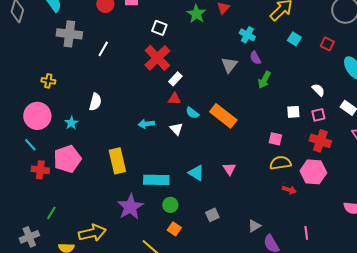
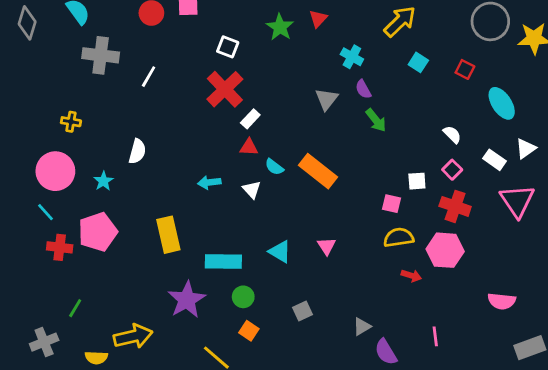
green arrow: (264, 80) -> (376, 120), turned -66
white square: (293, 112) -> (417, 181), moved
pink square: (318, 115) -> (452, 170), turned -32

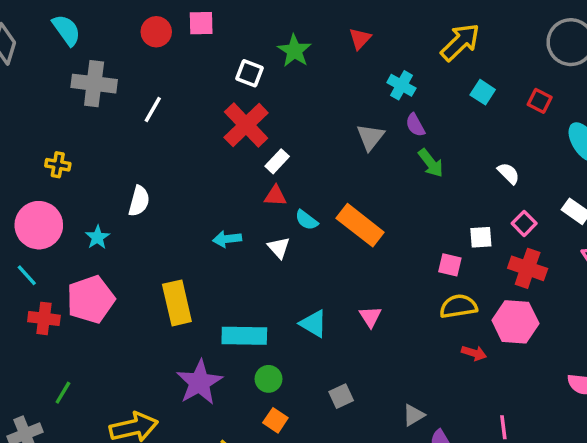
green star: (280, 27) -> (294, 51), moved
white semicircle: (452, 134) -> (509, 173), moved

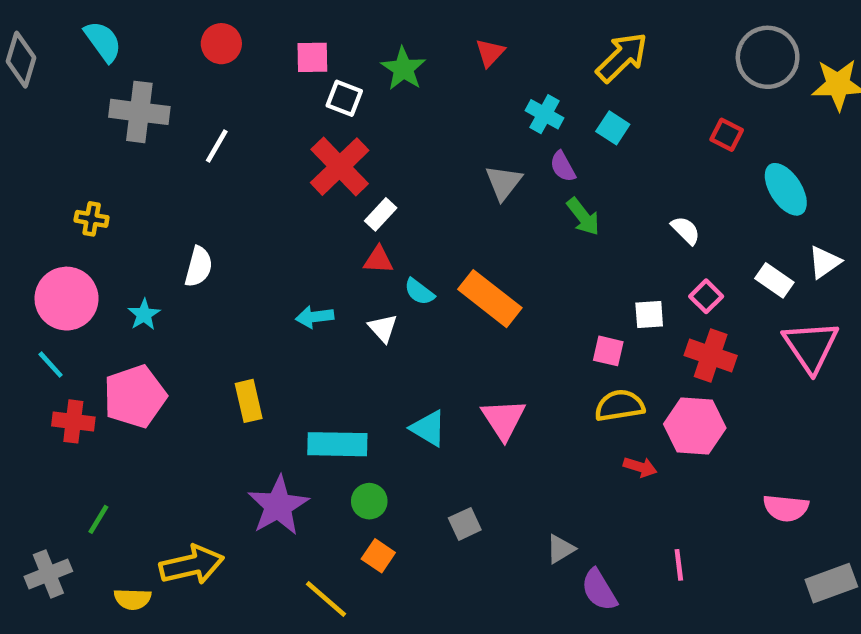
pink square: (201, 23) -> (312, 57), moved
cyan square: (483, 92) -> (613, 128), moved
yellow rectangle: (177, 303) -> (249, 401), size x0.7
pink triangle: (370, 317) -> (504, 419), size x1.5

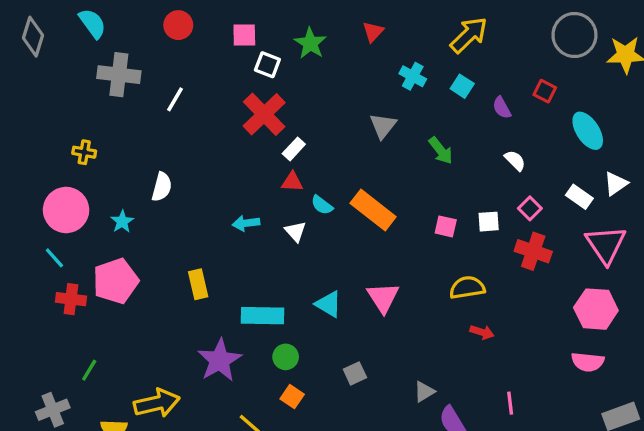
purple semicircle: (563, 167) -> (502, 108), moved
pink square: (608, 351) -> (446, 226), moved
pink hexagon: (695, 426) -> (596, 309), moved

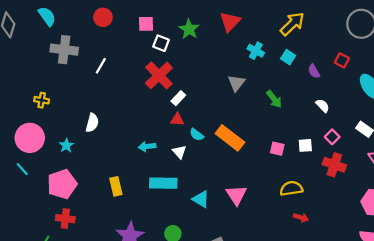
red triangle: (373, 32) -> (230, 22), size x1.5
red cross: (71, 299) -> (65, 219), moved
cyan rectangle: (262, 316) -> (163, 183), moved

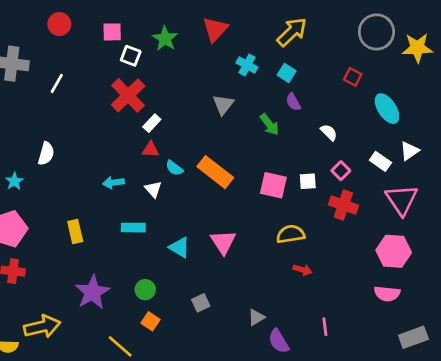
purple semicircle: (314, 71) -> (293, 102), moved
pink square: (277, 149) -> (273, 185), size x1.5
cyan rectangle: (163, 183) -> (133, 228), size x0.7

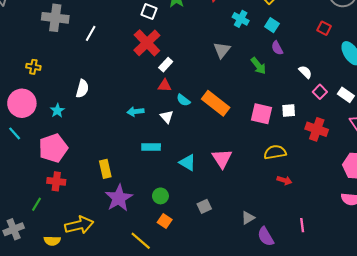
pink square: (341, 171) -> (320, 92), moved
yellow rectangle: (75, 231) -> (105, 169), moved

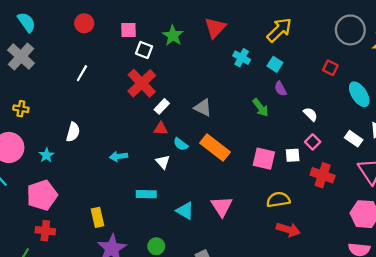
gray cross: (55, 18) -> (21, 57), moved, turned 35
gray triangle: (222, 50) -> (203, 108), moved, turned -42
pink square: (320, 92) -> (313, 142), moved
cyan arrow: (135, 112) -> (119, 156), moved
red arrow: (284, 180) -> (288, 230), size x1.5

